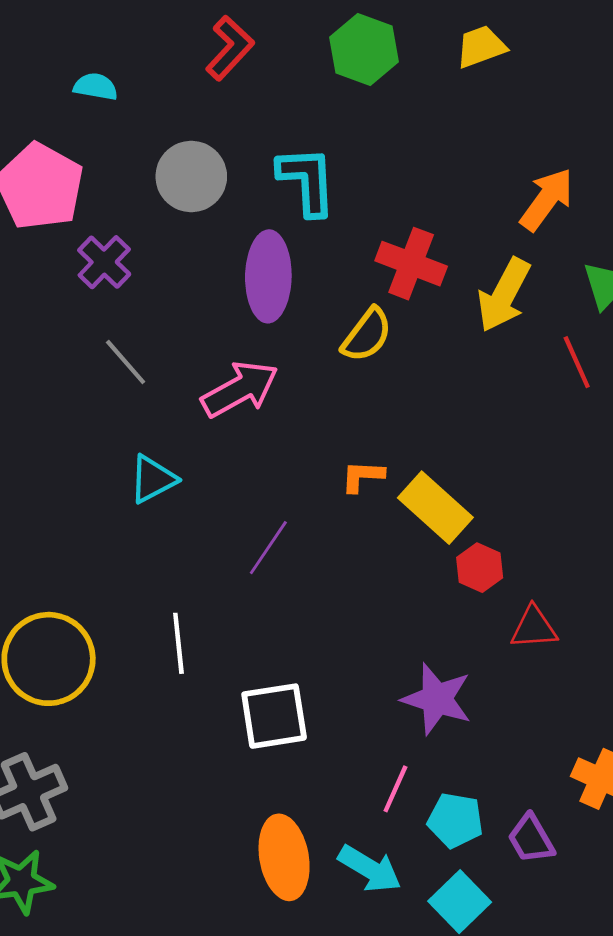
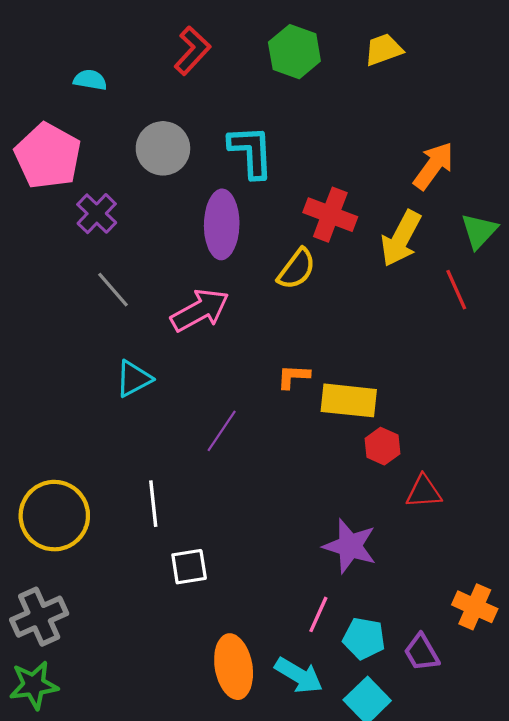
yellow rectangle: (435, 508) -> (349, 400), turned -36
white square: (274, 716) -> (189, 567), moved, size x0.7

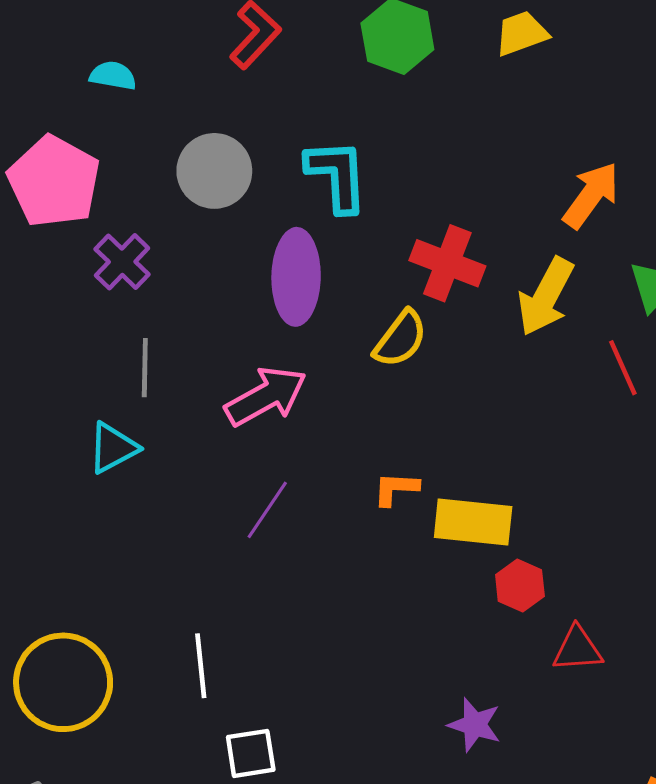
gray line: (113, 290) -> (145, 368), turned 42
cyan triangle: (134, 379) -> (113, 448), moved
purple line: (222, 431) -> (267, 510), moved
purple star: (350, 546) -> (475, 725), size x0.7

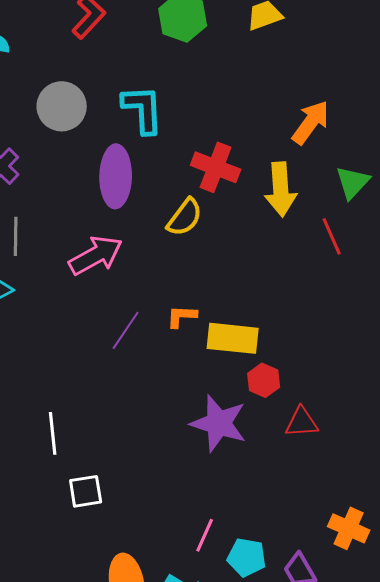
yellow arrow: (546, 297) -> (281, 189), turned -32
purple line: (267, 510) -> (126, 330), moved
purple star: (475, 725) -> (219, 423), moved, size x1.6

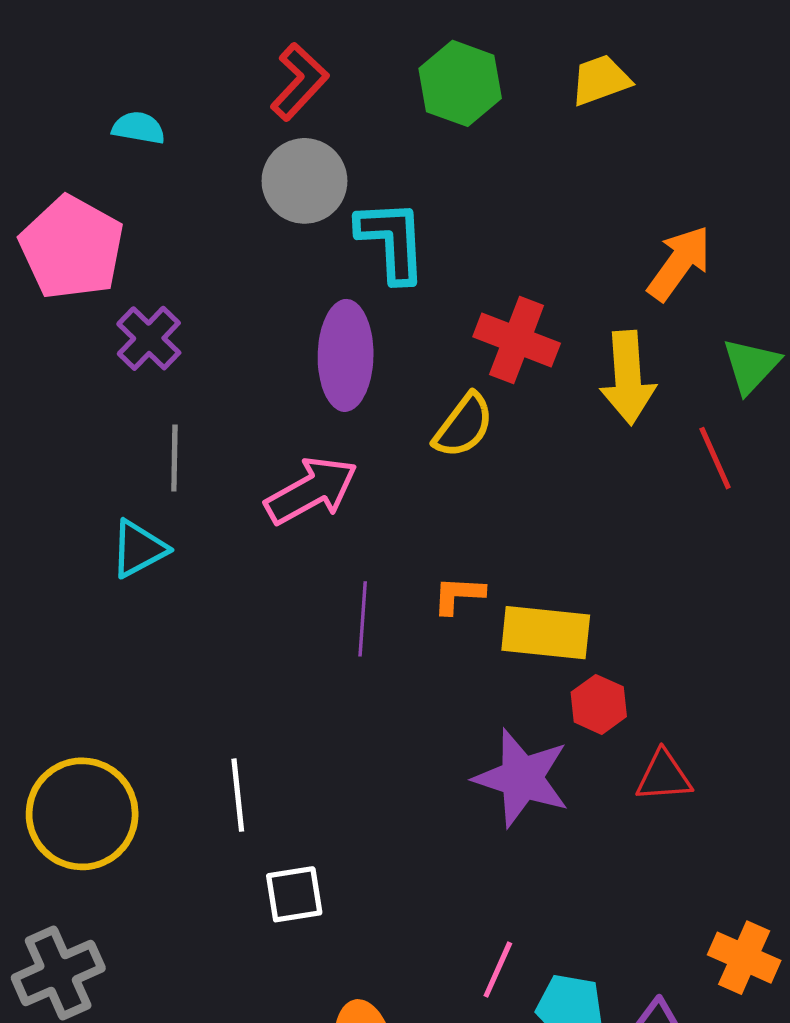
gray circle: (62, 106) -> (304, 181), moved
purple line: (126, 330) -> (363, 619), turned -30

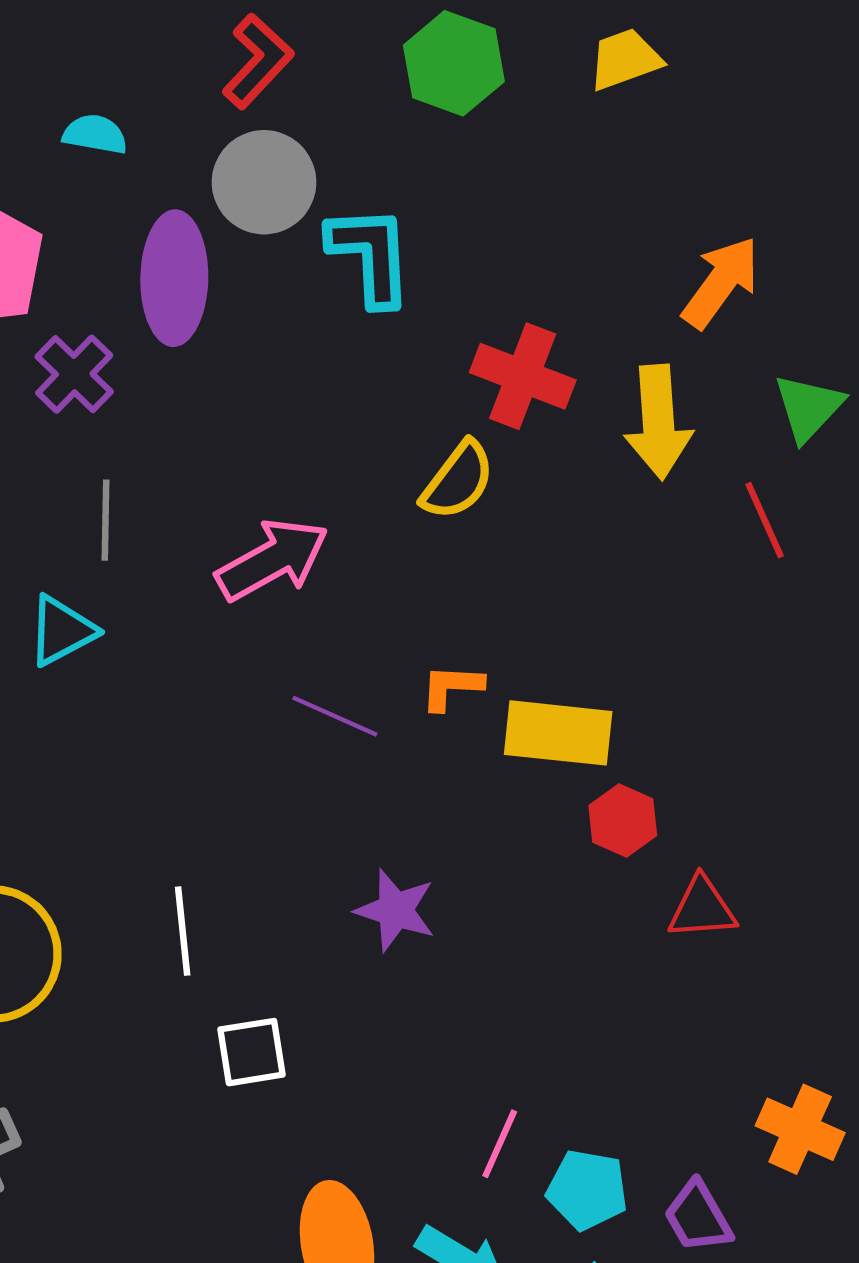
cyan semicircle: (139, 128) -> (95, 134), moved
purple ellipse: (346, 355) -> (174, 278), moved
purple line: (363, 619) -> (335, 716), turned -70
purple star: (522, 778) -> (395, 910), moved, size x0.7

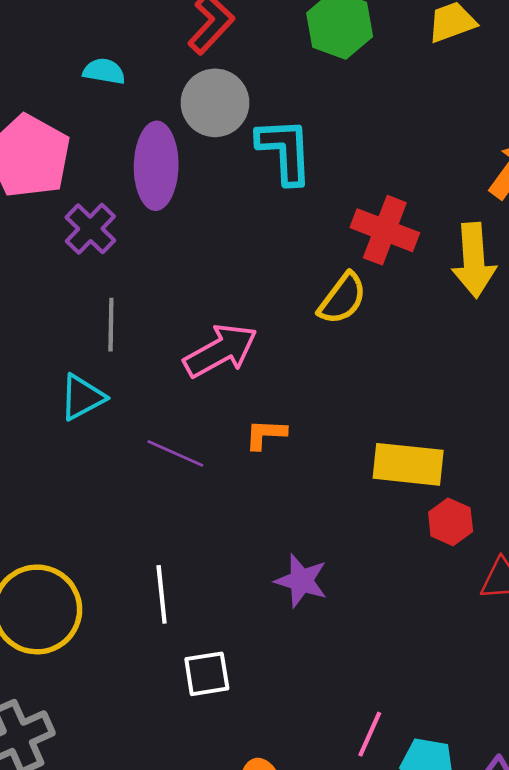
orange L-shape: (452, 687) -> (266, 434), moved
purple line: (335, 716) -> (175, 453), moved

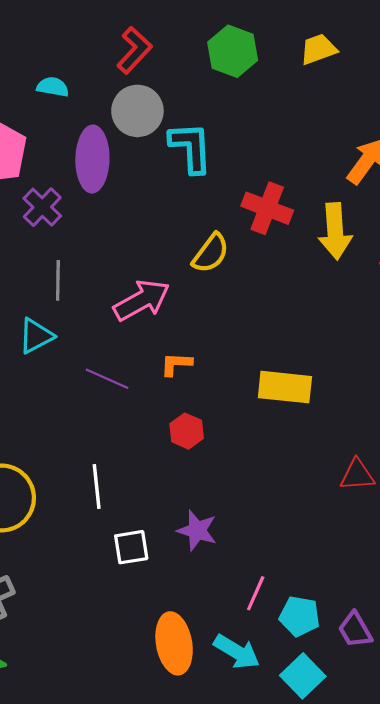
yellow semicircle: (342, 299) -> (211, 253), moved
red hexagon: (451, 522) -> (187, 431), moved
purple star: (301, 581) -> (197, 530), moved

